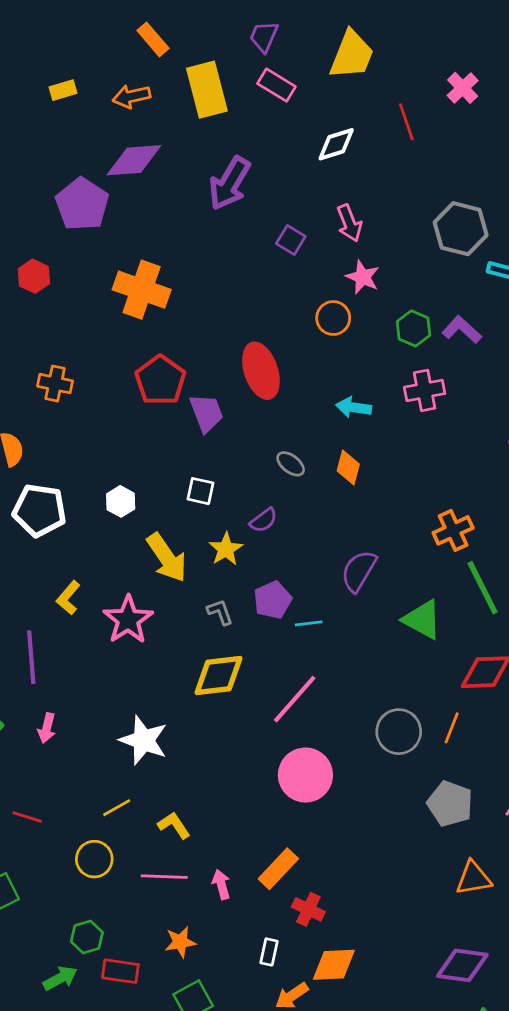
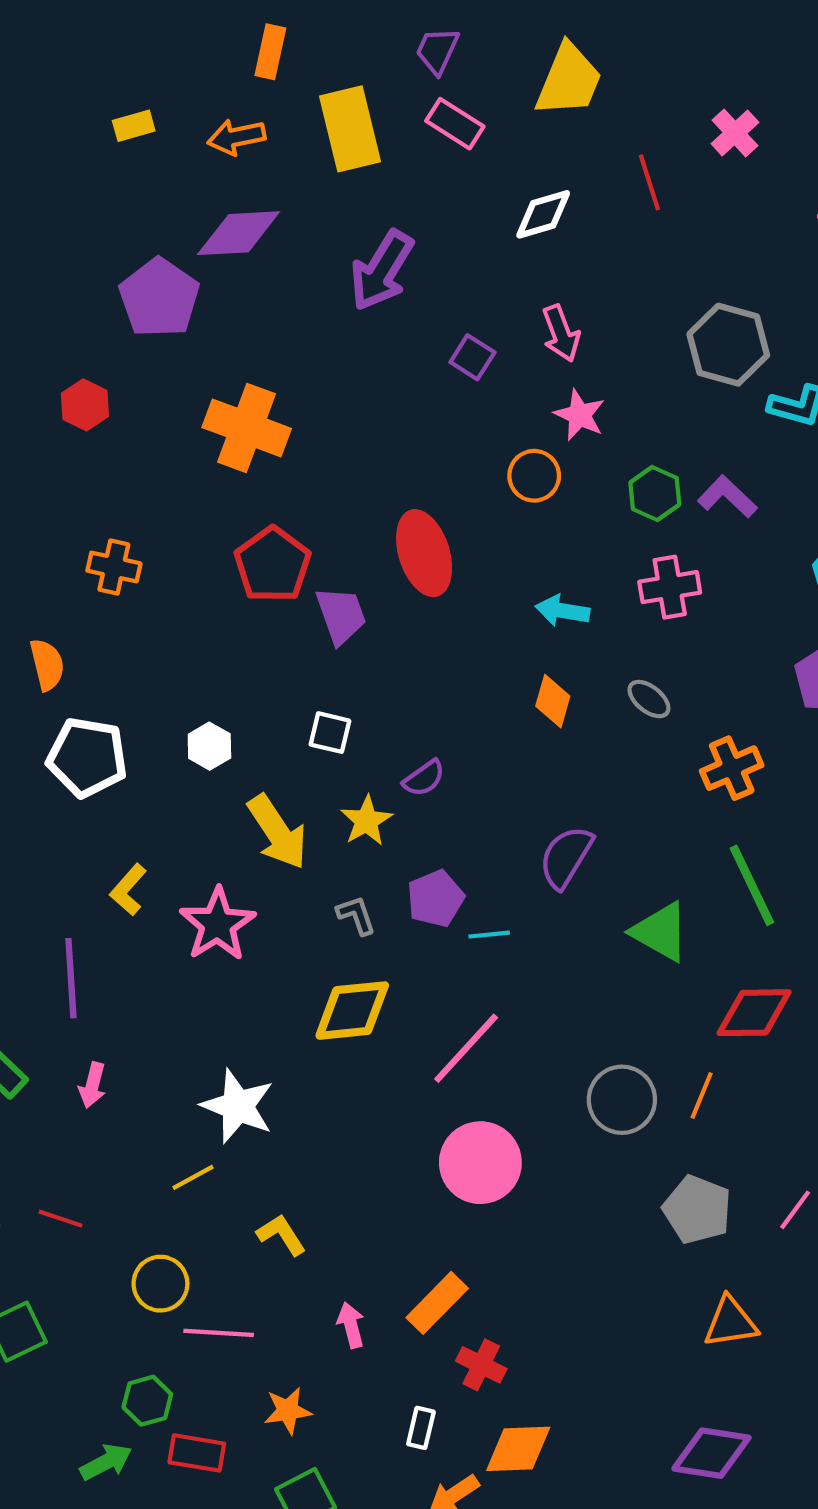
orange rectangle: (153, 39) -> (270, 52), turned 52
gray ellipse: (291, 464) -> (649, 699), moved
orange cross: (453, 530) -> (732, 768), moved
yellow line: (117, 808) -> (193, 1177), moved
pink line: (164, 877) -> (219, 1333), moved

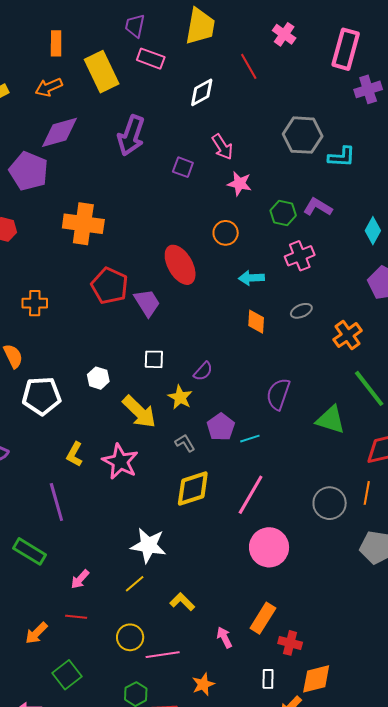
orange circle: (534, 476) -> (226, 233), moved
gray ellipse: (649, 699) -> (301, 311), turned -50
pink arrow: (92, 1085) -> (80, 579), moved, turned 40

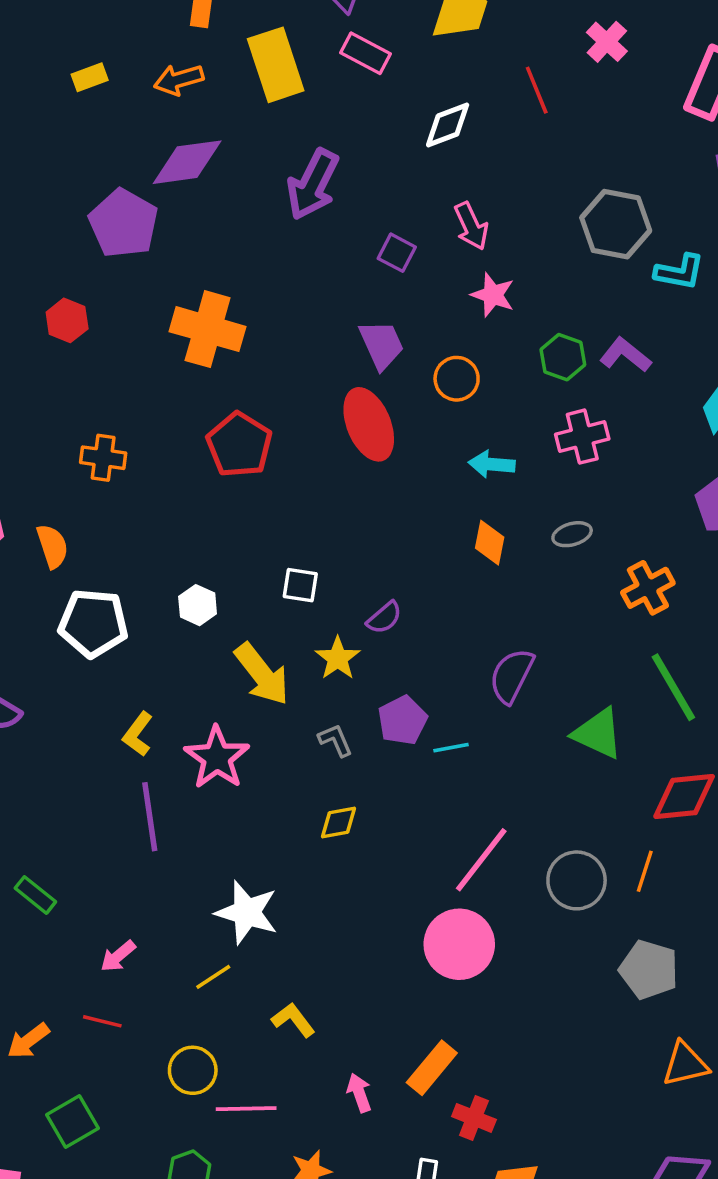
purple trapezoid: (147, 303) -> (382, 345), moved
yellow diamond: (193, 489) -> (339, 822), size x0.6
pink line: (251, 495) -> (481, 860), moved
purple line: (56, 502) -> (150, 817), moved
green rectangle: (30, 551) -> (35, 895), size x0.7

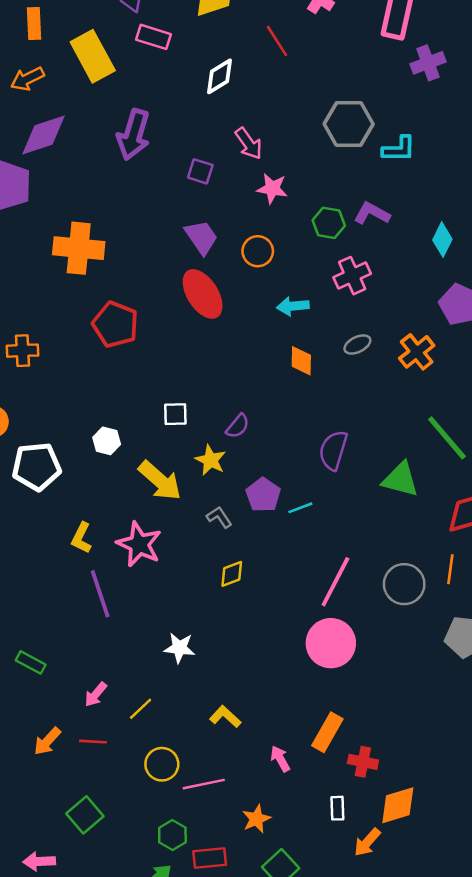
orange cross: (648, 588) -> (417, 352), moved
white star: (247, 912) -> (179, 648), size x0.7
yellow line: (213, 977) -> (141, 709), moved
orange arrow: (28, 1041) -> (47, 741), moved

